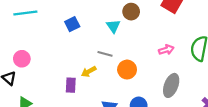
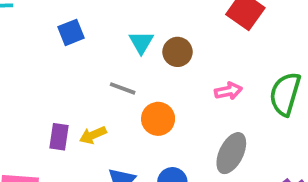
brown circle: (131, 12) -> (178, 52), moved
yellow arrow: (89, 72) -> (93, 135), moved

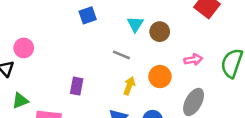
orange circle: (158, 119) -> (160, 77), moved
yellow arrow: (93, 135) -> (129, 86), moved, turned 132

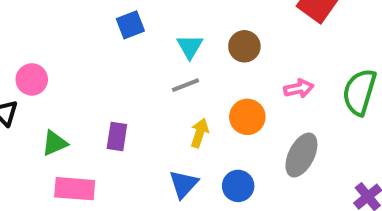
cyan triangle: (135, 24) -> (190, 47), moved
gray line: (121, 55) -> (185, 85), turned -42
green triangle: (20, 101) -> (55, 143), moved

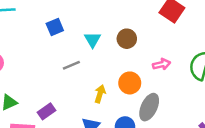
gray line: (185, 85) -> (71, 65), moved
purple rectangle: (117, 136) -> (46, 111), moved, turned 48
gray ellipse: (301, 155) -> (149, 107), moved

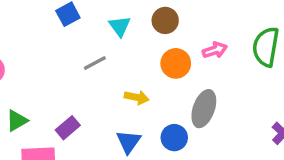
orange circle: (130, 83) -> (176, 63), moved
yellow arrow: (100, 94) -> (137, 97), turned 90

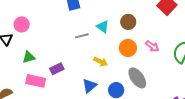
cyan triangle: (120, 26) -> (103, 27), moved, turned -32
pink arrow: (215, 50) -> (152, 46), turned 40
gray ellipse: (204, 109) -> (137, 78), turned -70

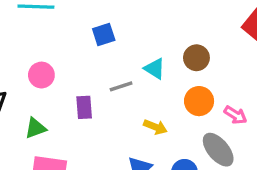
pink circle: (22, 24) -> (41, 75), moved
pink arrow: (152, 46) -> (235, 115), moved
purple rectangle: (57, 69) -> (84, 107), moved, turned -64

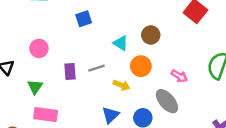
gray line: (121, 86) -> (96, 68), moved
orange circle: (199, 101) -> (141, 66), moved
green triangle: (36, 128) -> (35, 87), turned -35

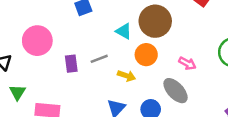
brown circle: (151, 35) -> (155, 21), size x1.6
pink circle: (39, 48) -> (37, 41), size x1.5
green triangle: (35, 87) -> (17, 92), moved

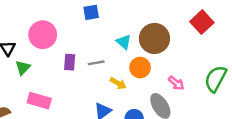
green triangle: (17, 92) -> (23, 68), moved

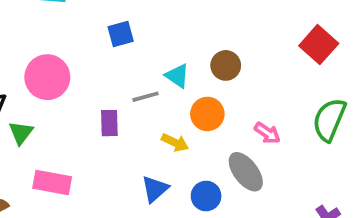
red square: (202, 22) -> (319, 45), moved
brown circle: (154, 38) -> (226, 65), size x0.6
purple rectangle: (70, 62) -> (109, 123), moved
gray line: (96, 63) -> (145, 97), moved

